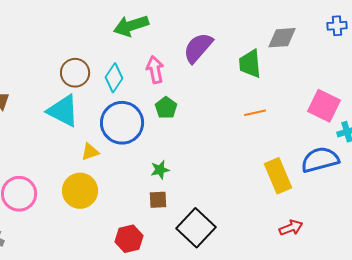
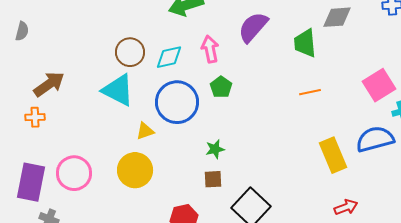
cyan diamond: (114, 78) -> (169, 57), turned 44
pink square: (324, 106) -> (379, 85), turned 32

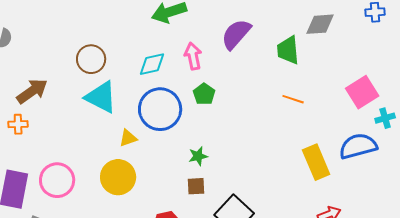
brown circle: (130, 52) -> (91, 59), moved
orange line: (310, 92) -> (293, 99), turned 30

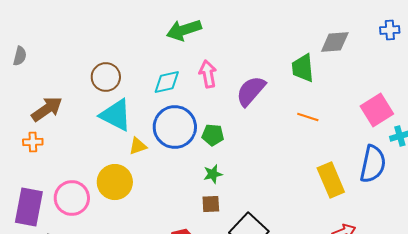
purple semicircle: (236, 34) -> (251, 91), moved
green pentagon: (204, 94) -> (213, 135), moved, turned -30
yellow triangle: (128, 138) -> (138, 146), moved
blue semicircle: (358, 146) -> (373, 164), turned 117
yellow circle: (118, 177) -> (115, 182), moved

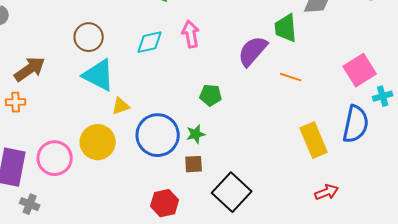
purple semicircle: (251, 91) -> (253, 51), moved
blue circle: (175, 127) -> (158, 135), moved
green pentagon: (213, 135) -> (211, 95), moved

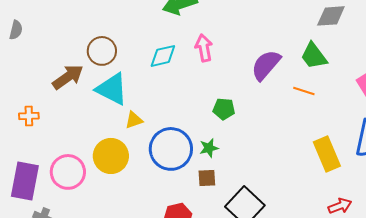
green trapezoid: (286, 28) -> (314, 56), moved, turned -32
brown arrow: (30, 69) -> (68, 77), moved

